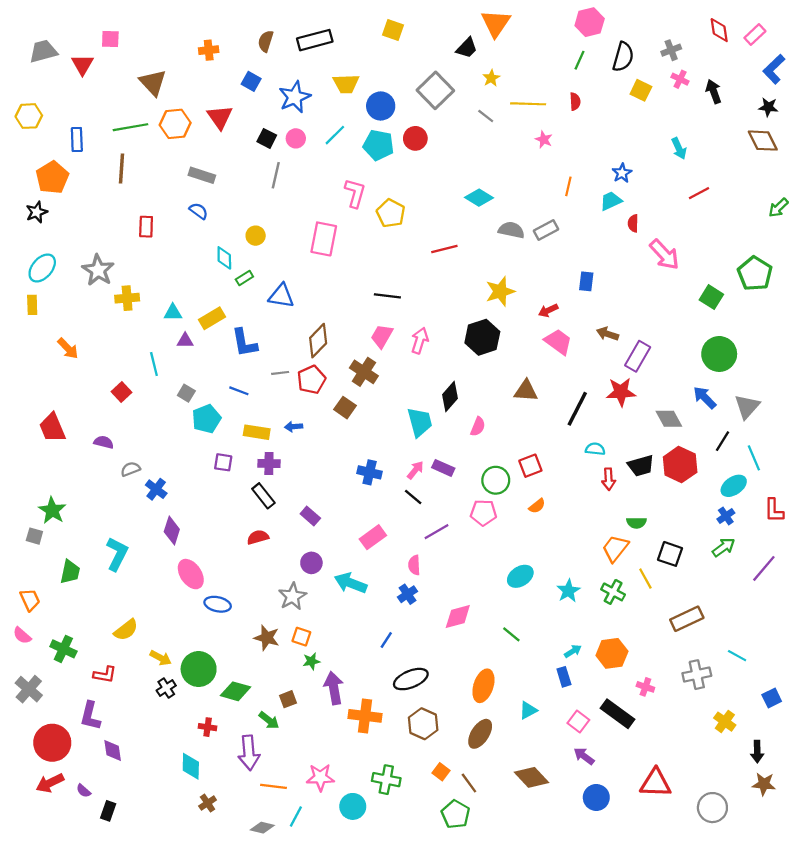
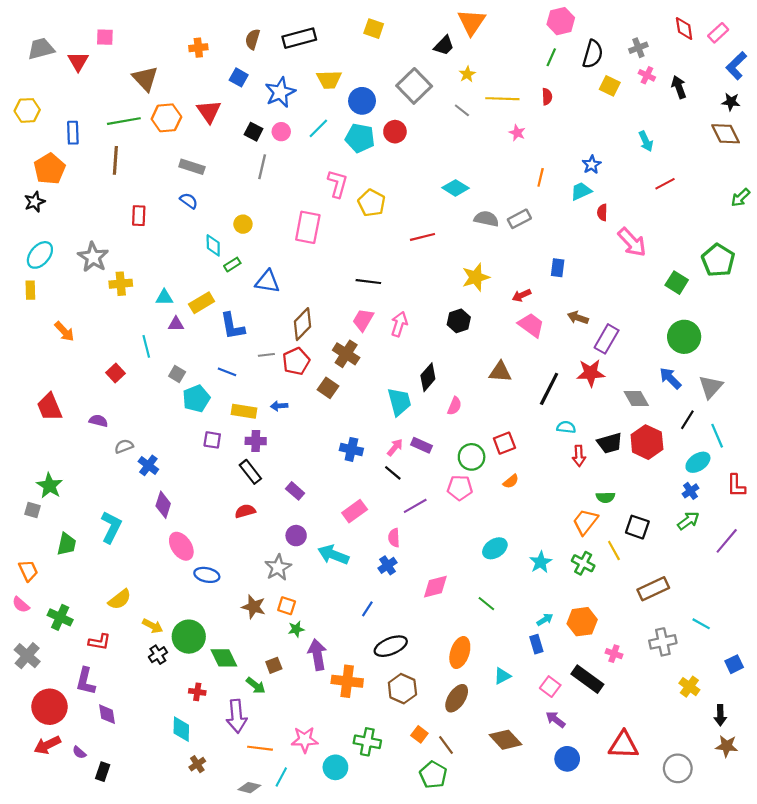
black hexagon: (482, 337) -> (459, 321), size x0.7
green diamond: (235, 691) -> (224, 658), turned 48

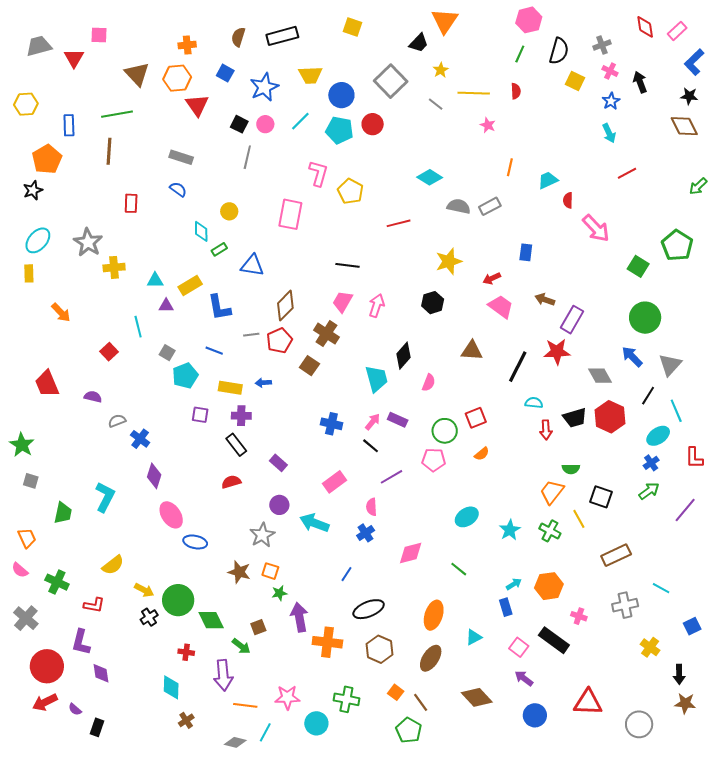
orange hexagon: (166, 118) -> (177, 78), moved
blue star: (592, 165) -> (611, 101), moved
green star: (50, 486) -> (22, 445), moved

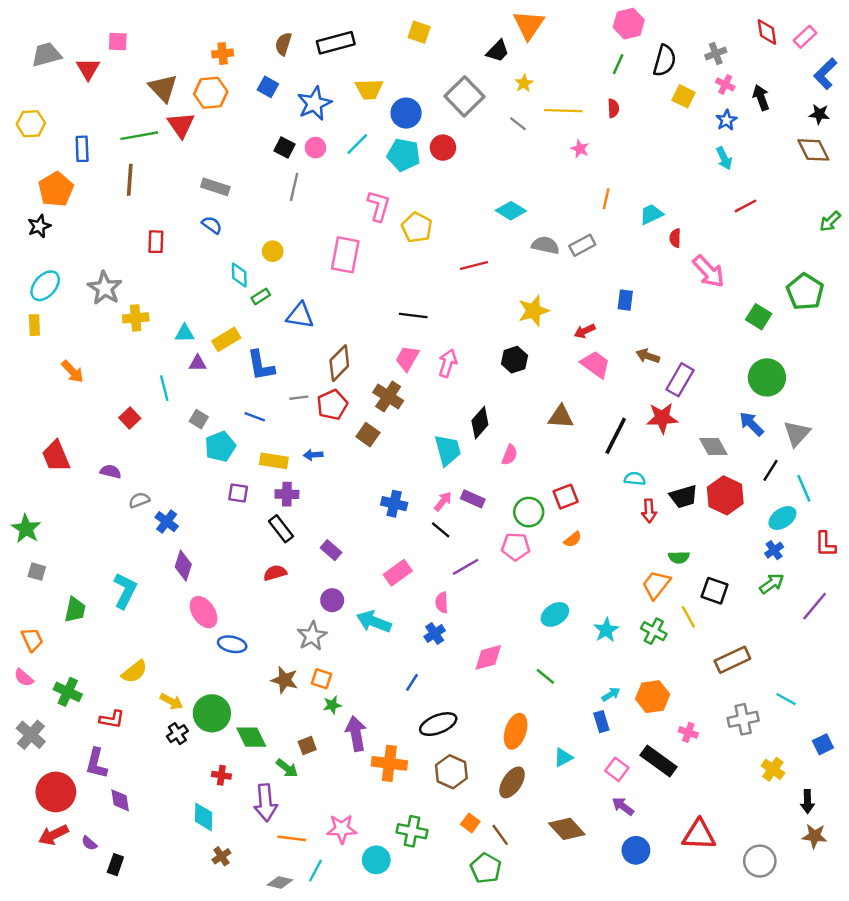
red triangle: (197, 105) -> (181, 125), moved

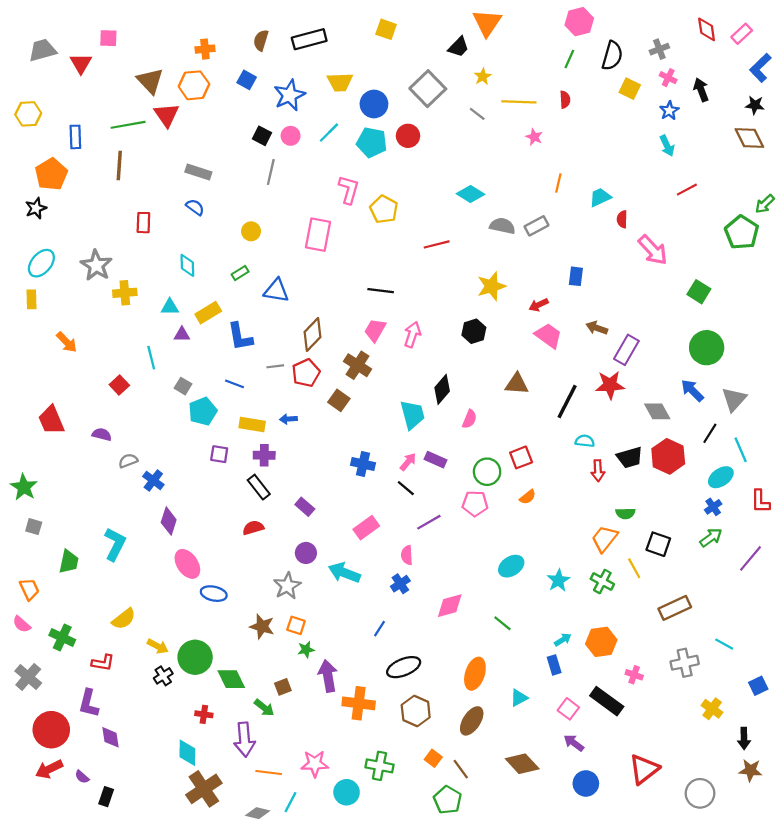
cyan diamond: (239, 275) -> (187, 265), moved
green pentagon: (805, 292) -> (742, 232), moved
red triangle: (699, 835) -> (644, 769), turned -40
brown cross: (221, 856) -> (204, 789), size x2.0

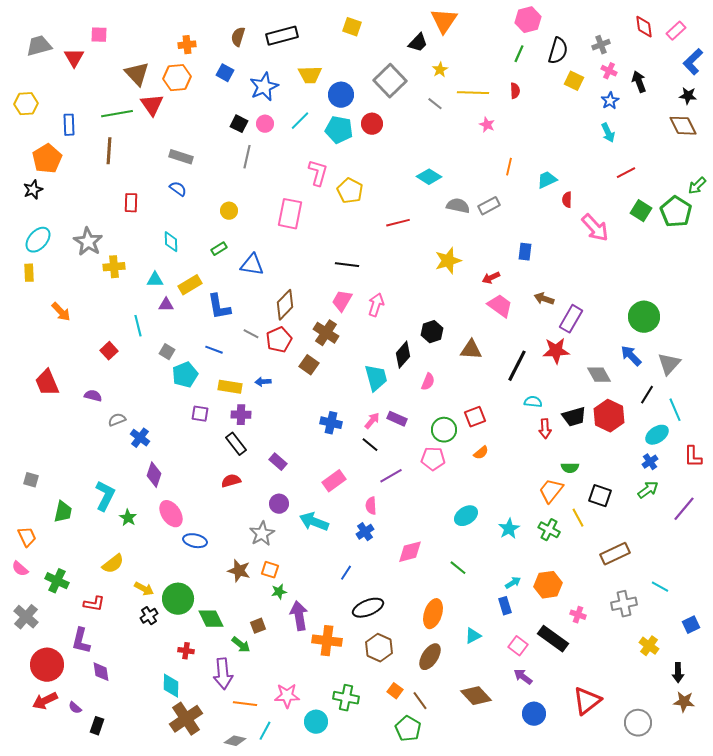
green square: (699, 292) -> (641, 211), moved
black hexagon: (474, 331) -> (432, 332), moved
gray line: (275, 366) -> (251, 334), turned 35
green star: (24, 487) -> (128, 518), moved, size x0.7

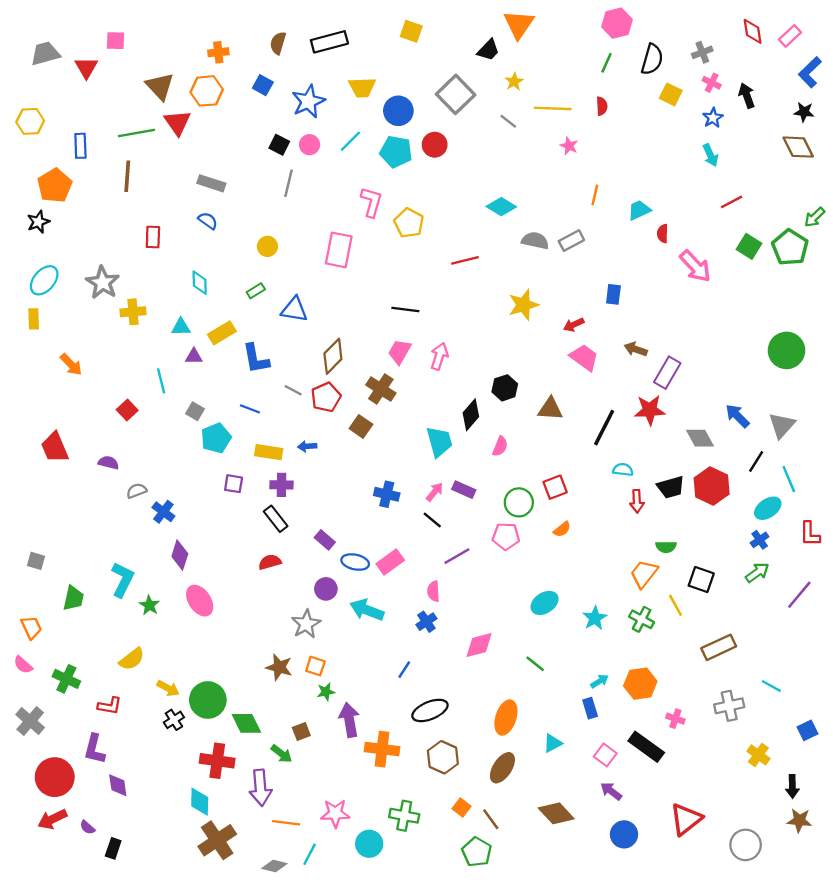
green circle: (644, 317) -> (786, 350), moved
blue ellipse: (195, 541) -> (355, 562), moved
red cross: (186, 651) -> (217, 761), size x1.8

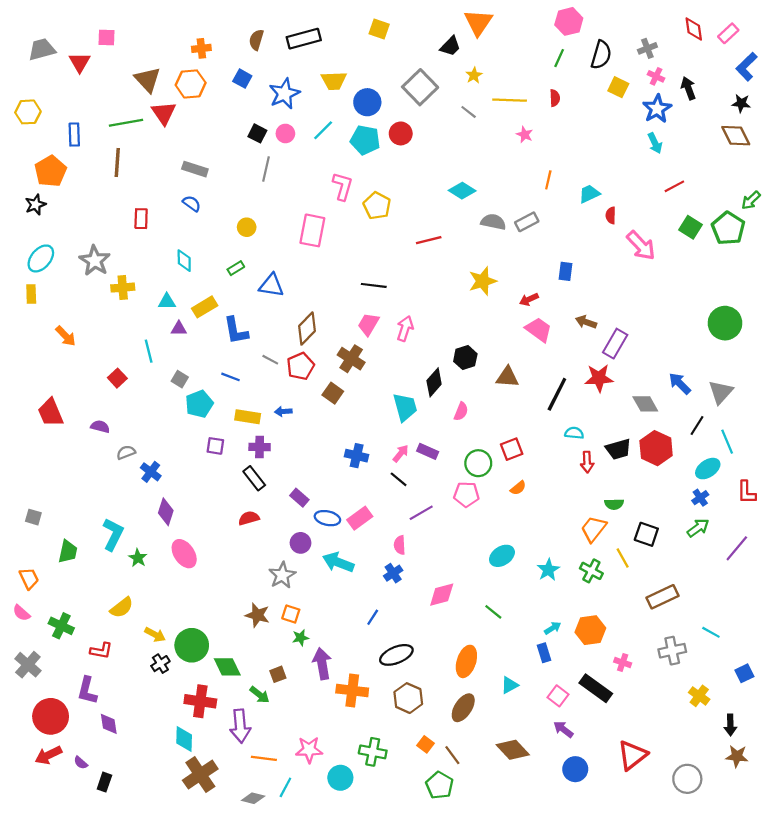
blue star: (713, 118) -> (657, 109), size x1.5

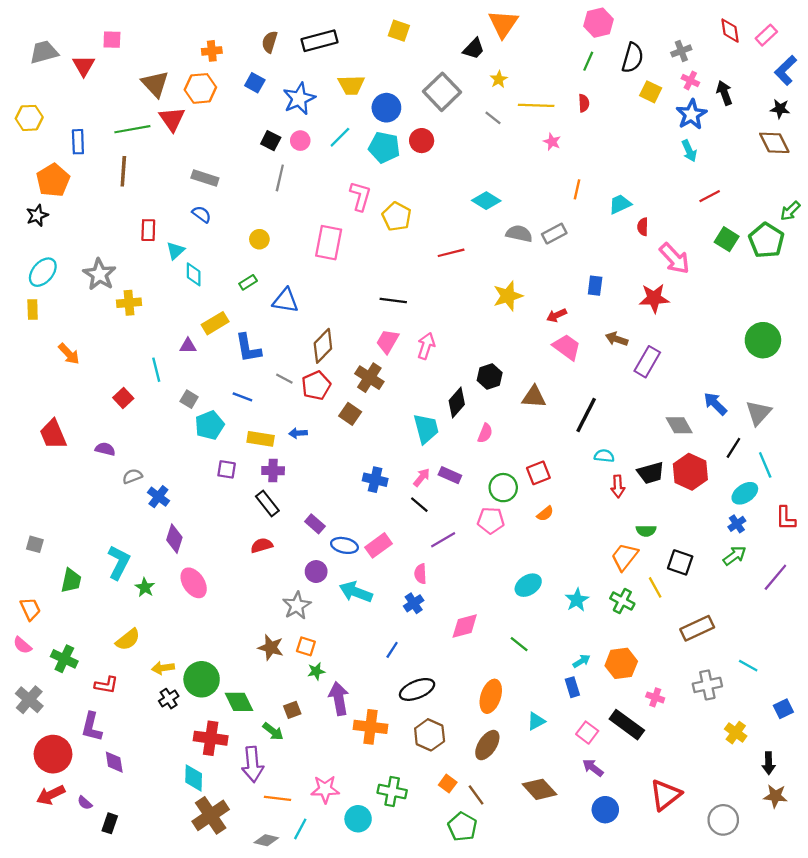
cyan triangle: (167, 302) -> (175, 251), moved, turned -42
red star: (599, 378) -> (654, 298), moved
yellow arrow: (155, 634) -> (163, 668), turned 144

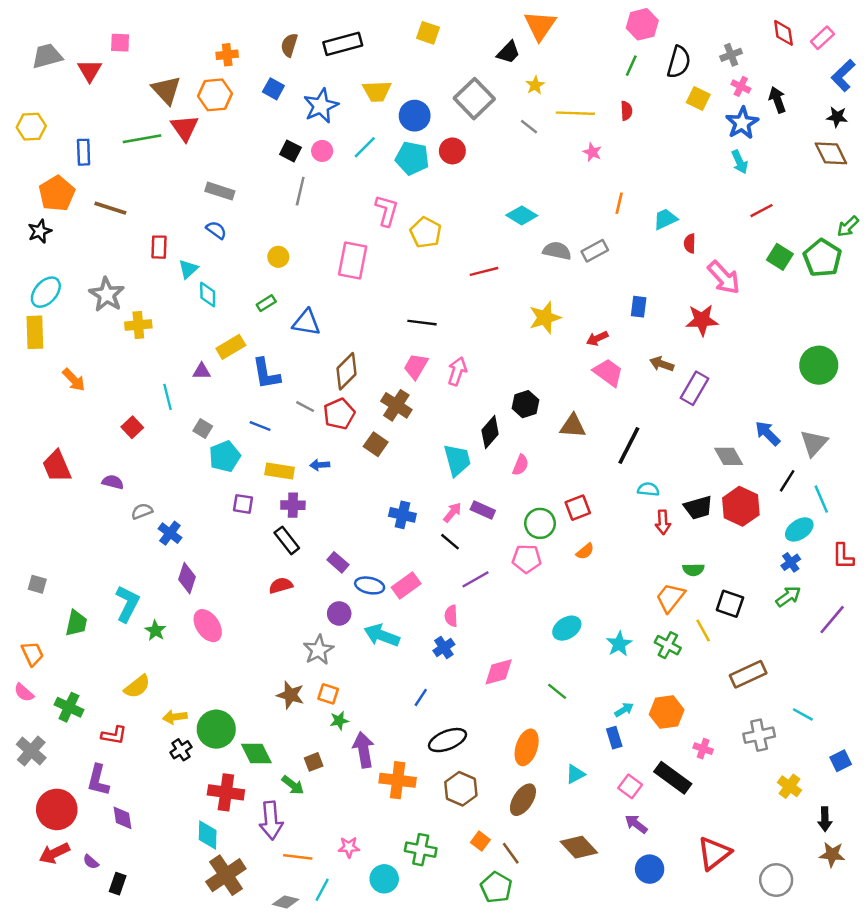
brown line: (123, 171) -> (110, 208), moved, turned -76
yellow rectangle: (33, 310) -> (35, 332), size x1.5
pink star: (325, 789) -> (349, 847), size x0.7

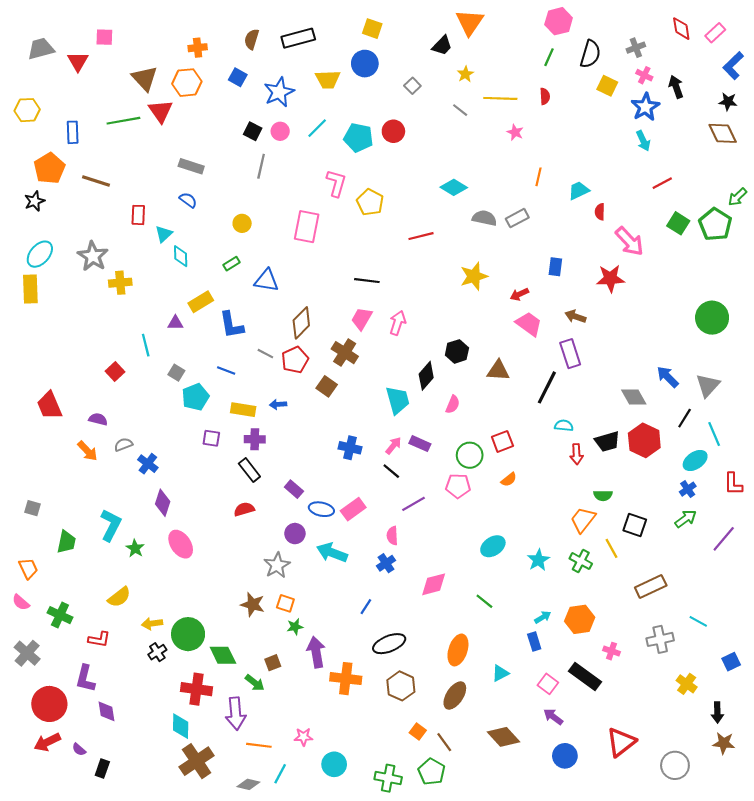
gray square: (474, 99) -> (412, 86), size x0.5
blue circle: (415, 116) -> (365, 64), moved
orange arrow: (74, 380) -> (87, 451), moved
purple rectangle: (695, 388) -> (570, 354), moved, turned -48
green cross: (421, 850) -> (388, 778), moved

